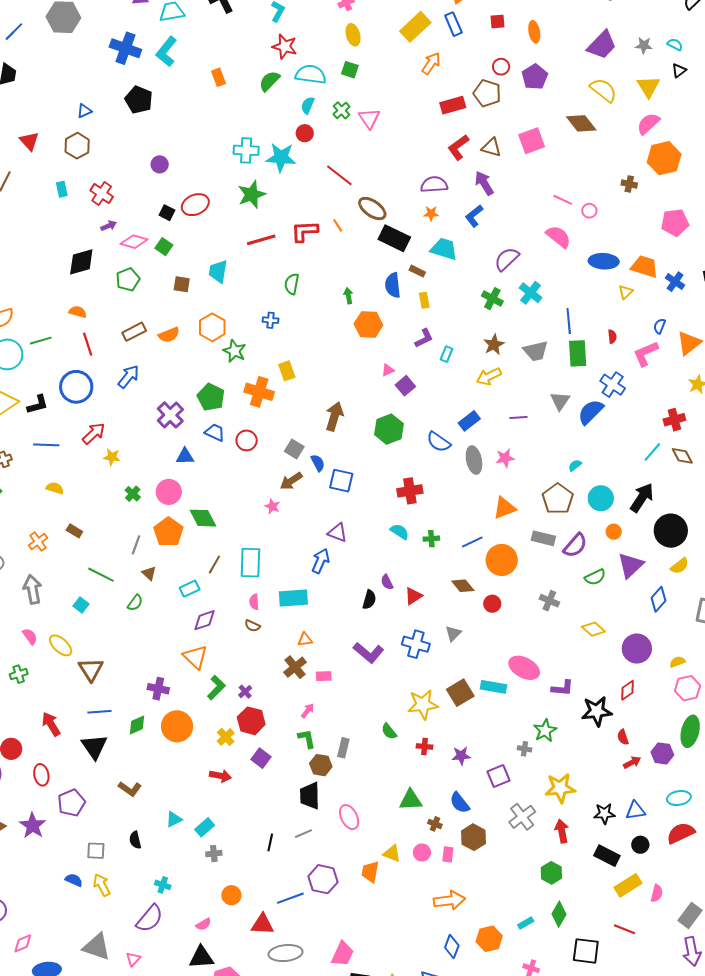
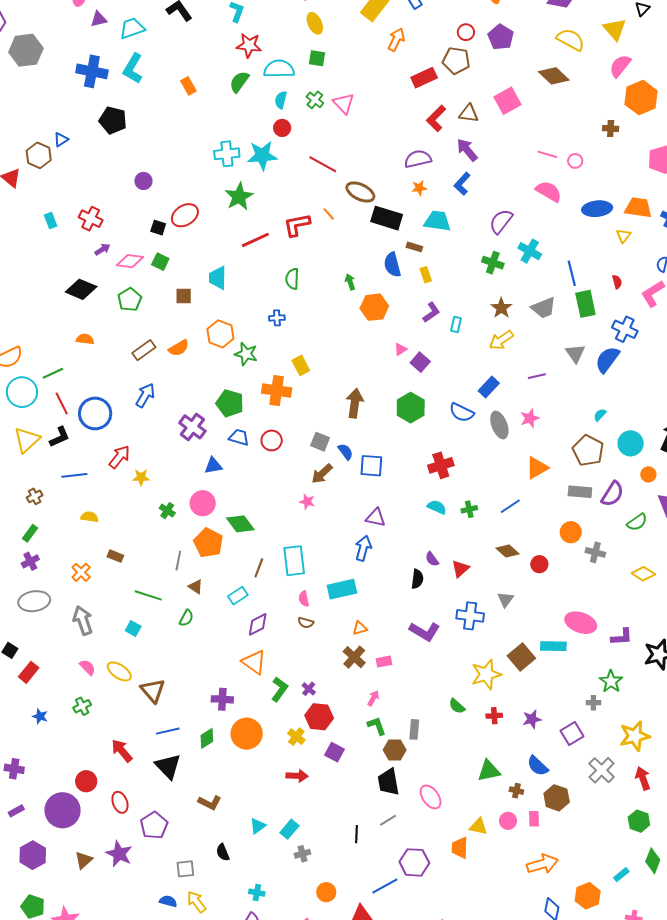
brown hexagon: (77, 146) -> (39, 155), moved
black diamond: (81, 262) -> (81, 289), turned 48
red line: (88, 344) -> (62, 403), moved
orange circle: (502, 560) -> (571, 532), moved, size x0.7

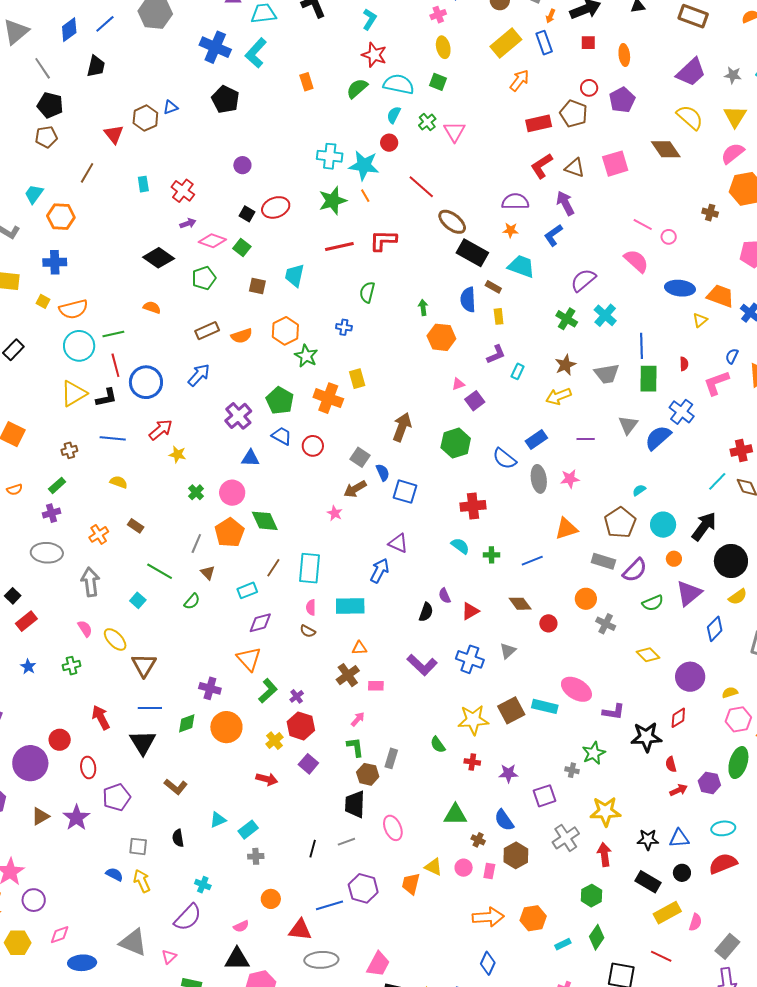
orange line: (329, 214) -> (365, 196), moved
orange hexagon: (588, 896) -> (533, 918), moved

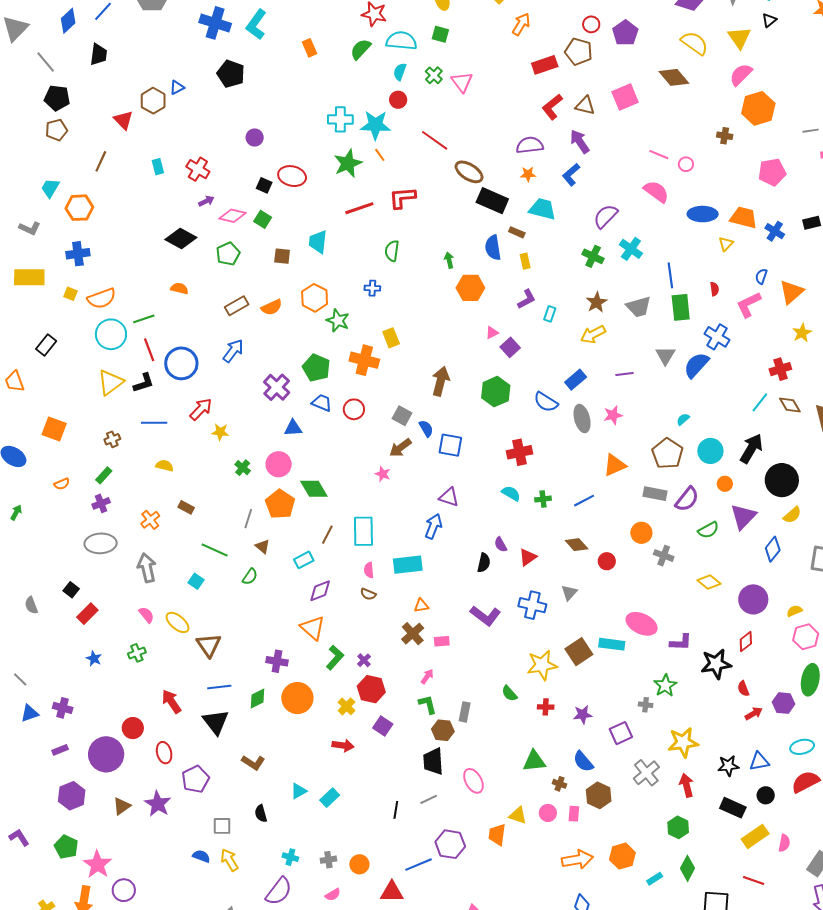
red ellipse: (276, 207) -> (292, 176), turned 40
gray cross: (256, 856) -> (328, 860), moved

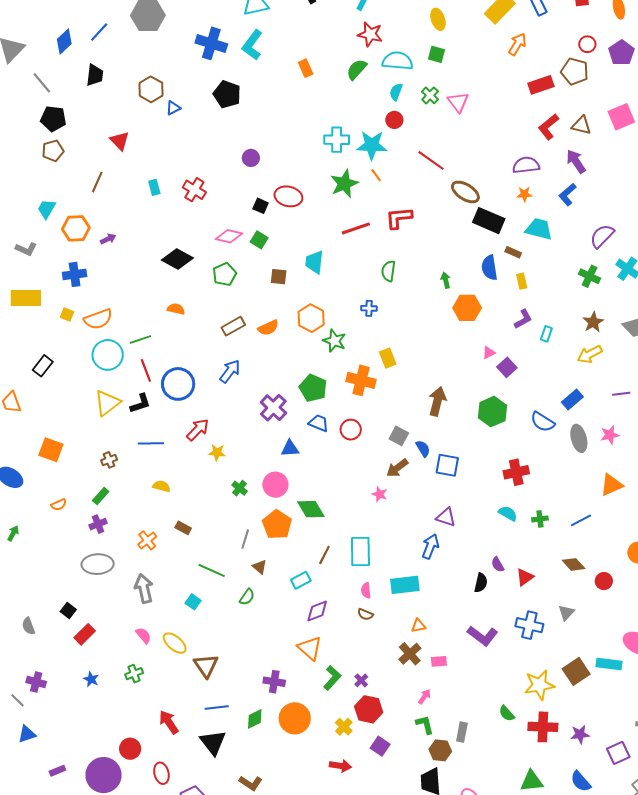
brown hexagon: (153, 101) -> (151, 89), moved
purple arrow: (206, 201) -> (108, 239), moved
red cross: (546, 707) -> (543, 727), size x1.8
purple cross: (63, 708) -> (36, 682), moved

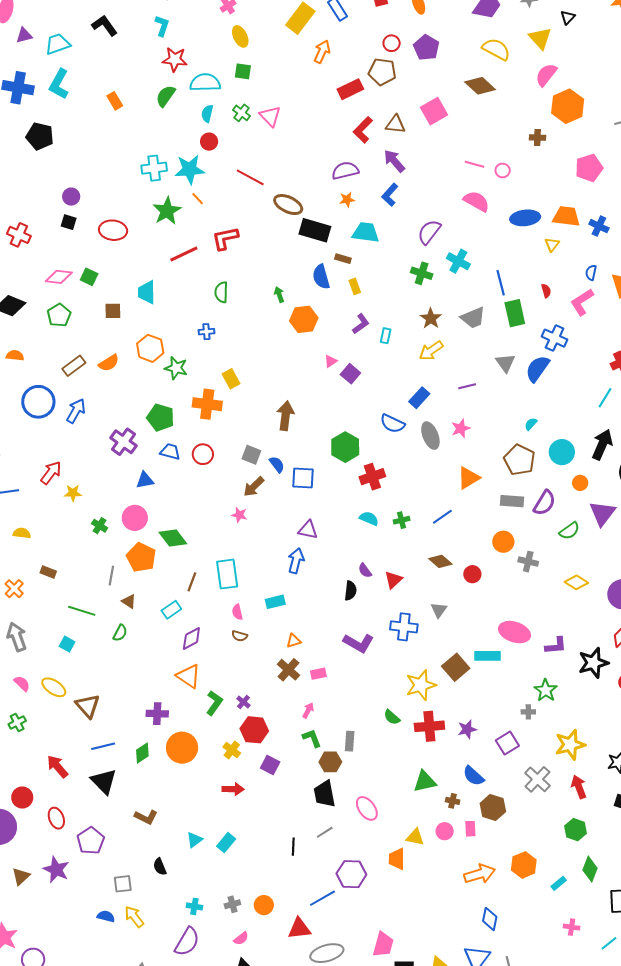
black square: (261, 206) -> (69, 222), moved
blue circle: (178, 384) -> (38, 402), moved
green hexagon: (492, 412) -> (345, 447), moved
cyan rectangle: (405, 585) -> (275, 602), size x0.7

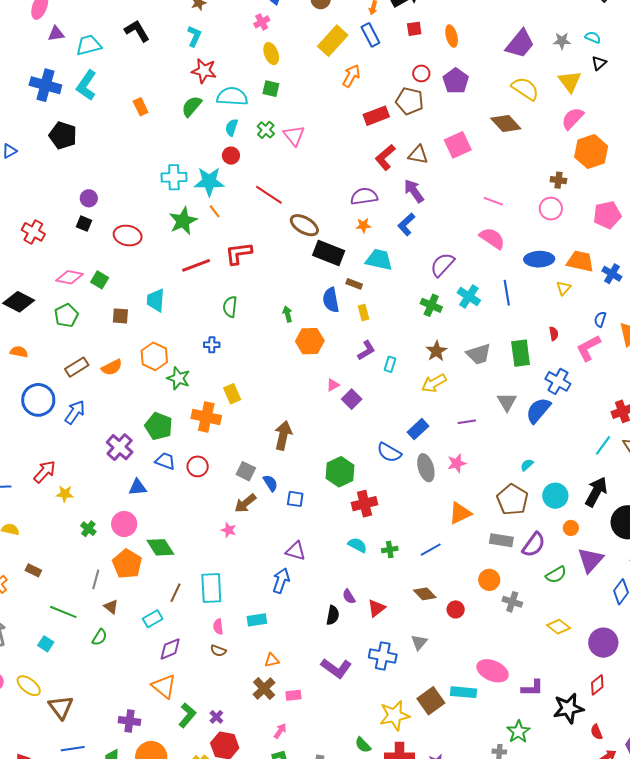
pink circle: (503, 170) -> (551, 209), moved, size x1.5
blue line: (501, 283) -> (507, 293), moved
blue square: (303, 478) -> (295, 499), size x0.7

